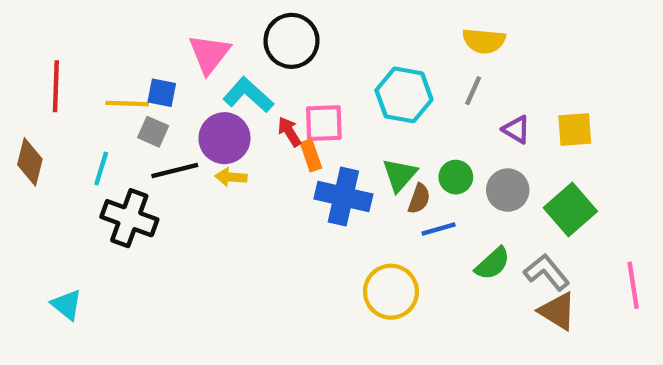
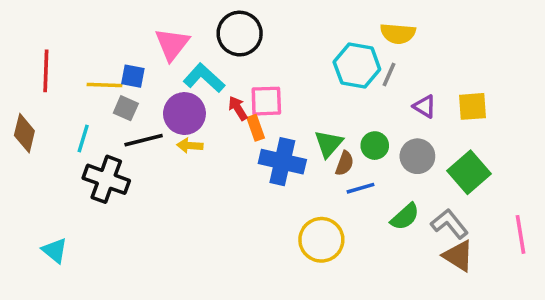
cyan hexagon: (404, 95) -> (357, 66), moved

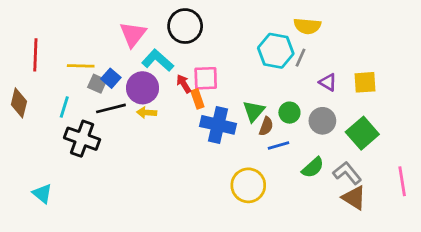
blue square: (133, 76) -> (111, 78), moved, turned 30

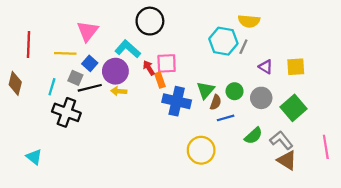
pink triangle: (133, 34) -> (88, 31), moved
gray square: (97, 84) -> (75, 78), moved

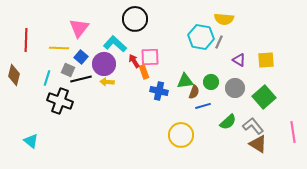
green triangle: (206, 90) -> (185, 81), turned 42
blue cross: (177, 101) -> (159, 91), size x0.7

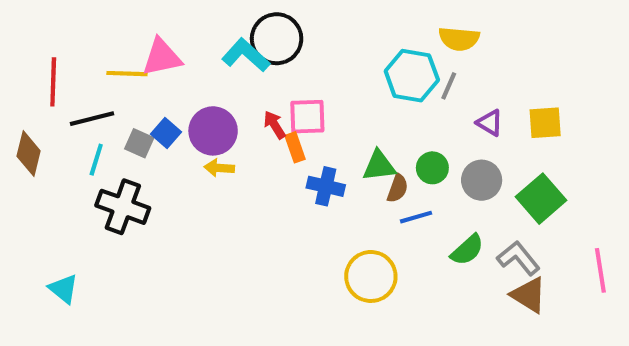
pink triangle: (79, 28) -> (162, 57), turned 40
cyan L-shape: (115, 44) -> (246, 55), moved
yellow line: (59, 48) -> (127, 74), moved
blue square: (81, 57) -> (166, 133), moved
black line: (81, 79) -> (92, 119), moved

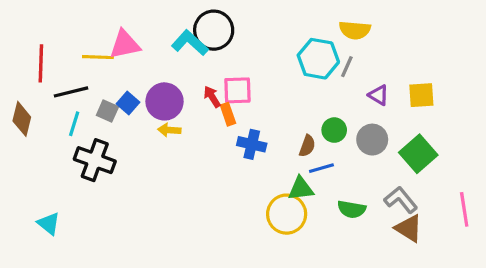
green triangle: (379, 166) -> (301, 189), moved
green semicircle: (467, 250) -> (352, 209), moved, turned 52

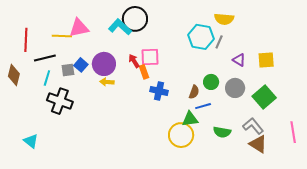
gray square: (107, 111) -> (68, 70), turned -32

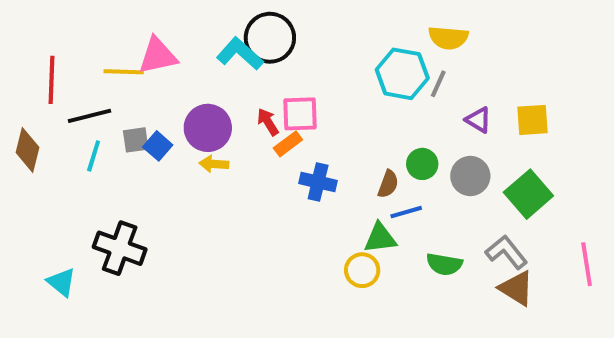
blue square: (81, 65) -> (158, 146), moved
orange rectangle: (144, 72) -> (288, 144), turned 72
black cross: (60, 101) -> (120, 248), moved
yellow circle: (181, 135) -> (362, 270), size x0.7

